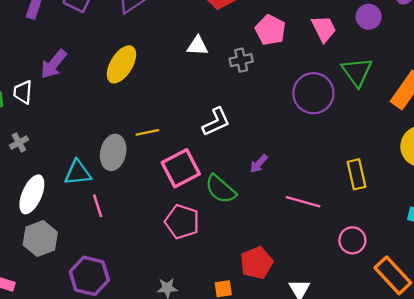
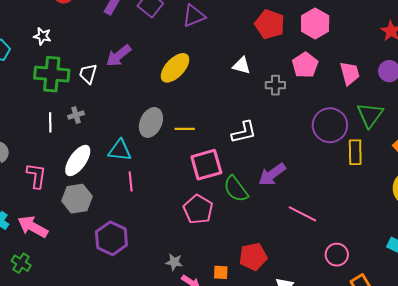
gray ellipse: (113, 152) -> (151, 122), moved
purple arrow: (259, 164) -> (272, 174), size x1.6
yellow rectangle: (357, 174) -> (355, 152), moved

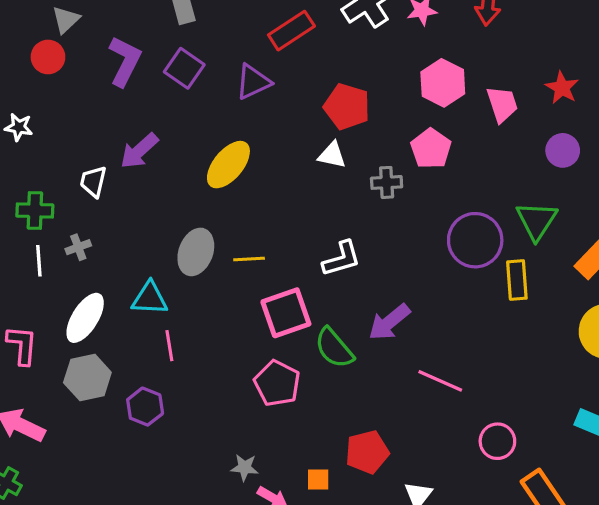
red pentagon: (270, 24) -> (347, 107), moved
pink trapezoid: (350, 73) -> (502, 104), moved
green cross: (52, 74) -> (35, 211), moved, size x0.7
purple hexagon: (111, 238) -> (145, 407), moved, size x0.7

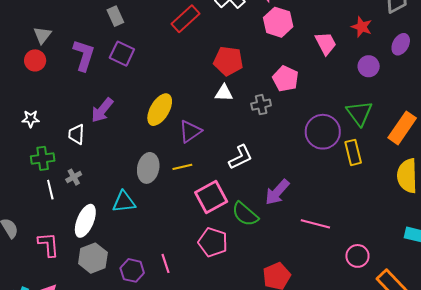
purple triangle: (253, 82) -> (190, 131), moved
pink hexagon: (443, 83) -> (278, 22), moved
white star: (19, 127) -> (31, 119), moved
pink line: (169, 346) -> (165, 263), moved

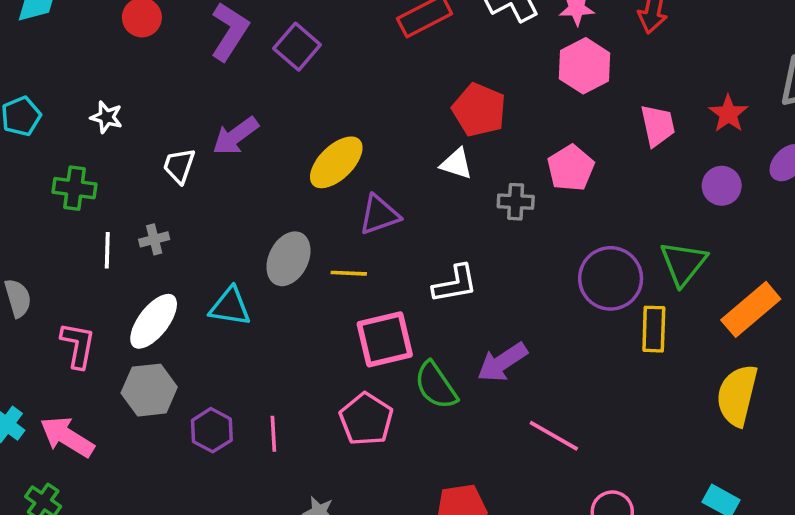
green cross: (43, 158) -> (74, 188), moved

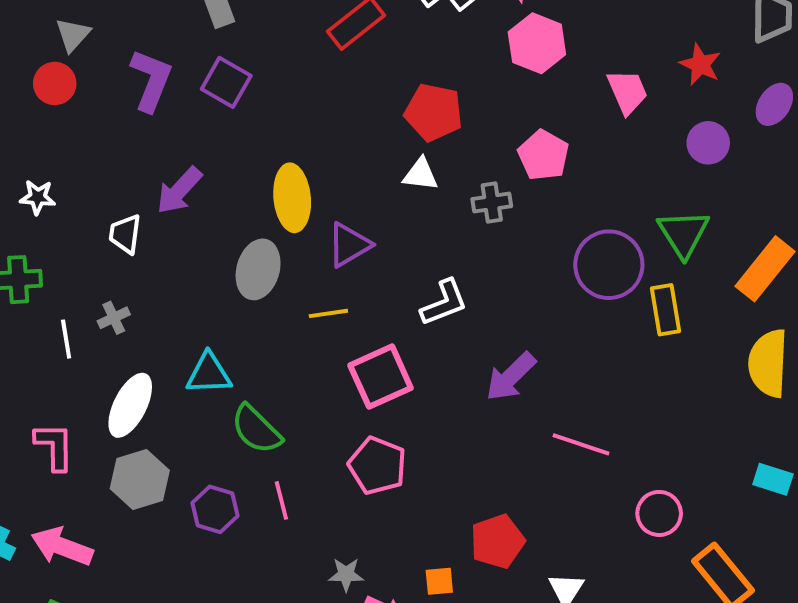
yellow ellipse: (336, 162) -> (292, 198), turned -40
gray ellipse: (288, 259) -> (258, 269), moved
green semicircle: (436, 385) -> (256, 429), moved

